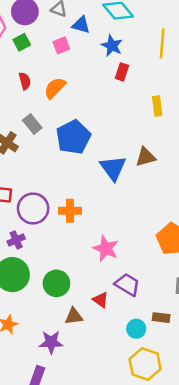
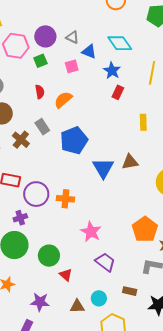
red triangle: (100, 300) -> (66, 275), moved
brown triangle: (74, 316) -> (77, 306), moved
cyan circle: (136, 329) -> (99, 298), moved

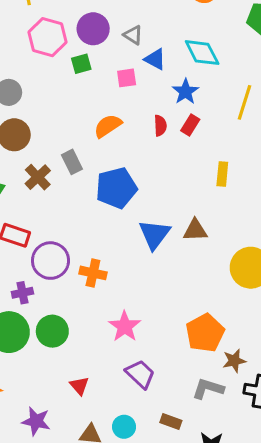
red semicircle: (40, 92) -> (160, 126), moved
green circle: (49, 256) -> (52, 331), moved

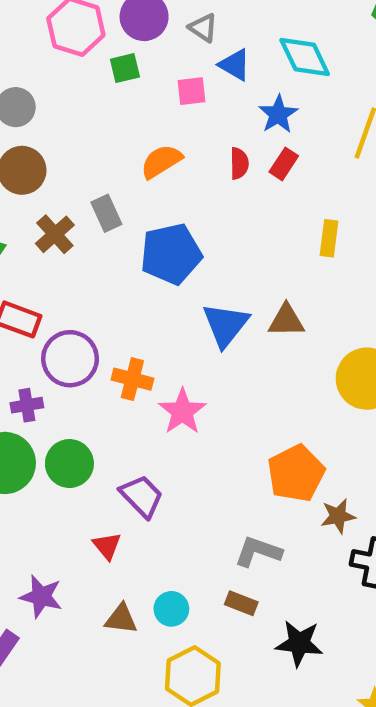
pink star: (125, 326) -> (182, 411), moved
purple trapezoid: (140, 374) -> (142, 496), moved
gray L-shape: (208, 389) -> (258, 552), moved

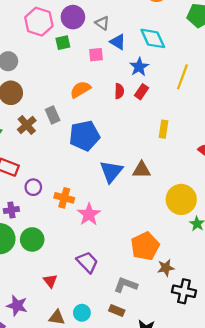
purple circle: (70, 359) -> (33, 187), size x0.6
purple trapezoid: (142, 496) -> (87, 262), moved

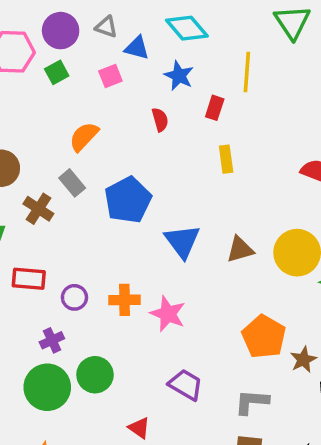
orange semicircle: (80, 89) -> (84, 137), moved
red rectangle: (141, 92) -> (215, 108), moved
yellow rectangle: (163, 129) -> (226, 159), moved
brown triangle: (141, 170) -> (240, 249), moved

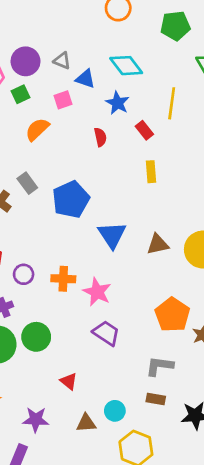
red rectangle: (215, 108) -> (144, 130), turned -60
orange semicircle: (84, 137) -> (37, 129), moved
purple trapezoid: (186, 385) -> (106, 333), moved

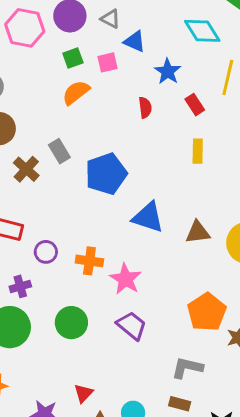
cyan diamond: (126, 66) -> (202, 31), moved
green square: (20, 94) -> (73, 58), moved
blue triangle: (112, 235) -> (148, 217), turned -44
green circle: (36, 337) -> (71, 323), moved
red triangle: (69, 381) -> (83, 393), moved, turned 30

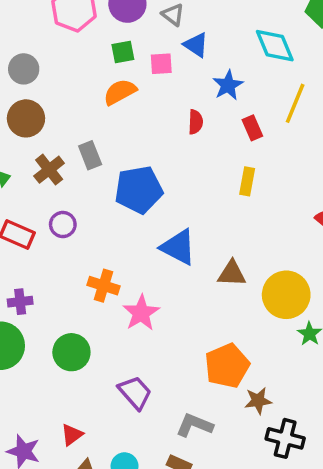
purple circle: (46, 252) -> (63, 224), moved
purple trapezoid: (132, 326) -> (135, 393), moved

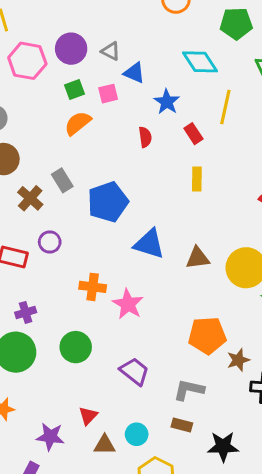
orange pentagon: (227, 366) -> (207, 335), turned 30

